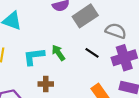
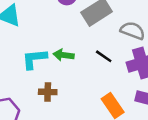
green arrow: (58, 53) -> (64, 55), turned -49

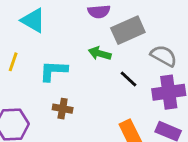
green arrow: (64, 55) -> (100, 53), moved

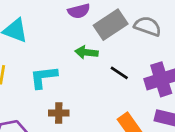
gray semicircle: (164, 56) -> (148, 26), moved

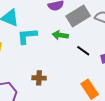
cyan L-shape: (44, 77) -> (27, 36), moved

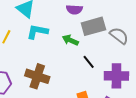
brown cross: (39, 78) -> (37, 76), size x1.6

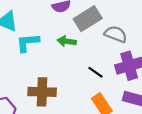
gray semicircle: (119, 36) -> (116, 34), moved
black line: (89, 62) -> (95, 72), moved

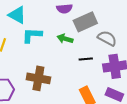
black line: (95, 72) -> (86, 59), moved, turned -48

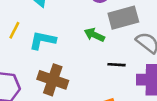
cyan L-shape: (32, 35) -> (43, 40), moved

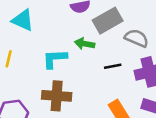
cyan L-shape: (43, 40) -> (55, 59), moved

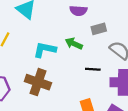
gray rectangle: (108, 21) -> (99, 29), size x0.6

